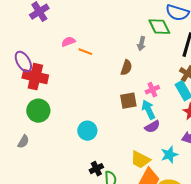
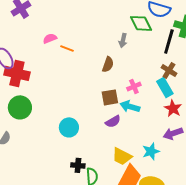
cyan arrow: (148, 110) -> (130, 106), turned -48
purple semicircle: (152, 127) -> (113, 121), moved
black cross: (96, 169) -> (78, 165), turned 32

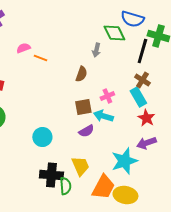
cyan star: (151, 151) -> (124, 161), size x1.5
yellow trapezoid: (122, 156) -> (80, 166), moved, turned -140
black cross: (78, 165) -> (51, 175), size x1.6

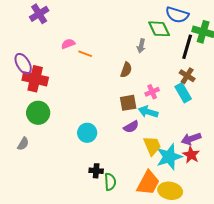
red star: (146, 118) -> (191, 155), moved
yellow trapezoid: (80, 166) -> (152, 146), moved
black cross: (51, 175) -> (96, 171), size x0.6

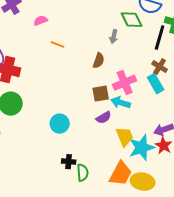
pink semicircle: (68, 44) -> (41, 21), moved
pink cross: (152, 92) -> (125, 83), size x1.6

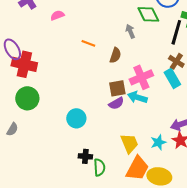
gray arrow: (114, 37) -> (130, 31), turned 144
orange line: (58, 45) -> (88, 43), moved
purple semicircle: (104, 118) -> (116, 103), moved
yellow trapezoid: (125, 137) -> (129, 143), moved
cyan star: (142, 148) -> (158, 142), size x0.6

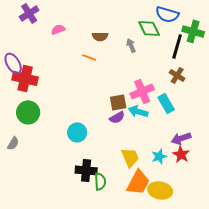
brown semicircle: (115, 55) -> (100, 36), moved, turned 70
cyan rectangle: (172, 78) -> (166, 103), moved
black cross: (85, 156) -> (86, 170), size x1.5

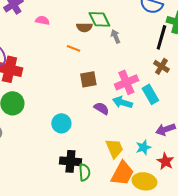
green diamond: (149, 28) -> (99, 19), moved
pink semicircle: (58, 29) -> (42, 20), turned 32
brown square: (118, 102) -> (88, 79), moved
purple semicircle: (117, 117) -> (101, 108), turned -119
red star: (181, 154) -> (165, 161), moved

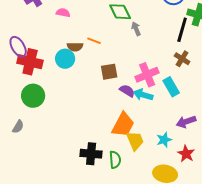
brown semicircle: (84, 27) -> (75, 47), moved
purple semicircle: (101, 108) -> (127, 91), moved
cyan circle: (61, 123) -> (65, 59), moved
green semicircle: (84, 172) -> (115, 160), moved
orange trapezoid: (122, 173) -> (123, 125), moved

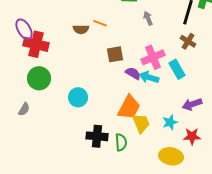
gray arrow: (136, 29) -> (148, 18), moved
cyan circle: (65, 59) -> (78, 97), moved
red star: (186, 154) -> (192, 136), turned -30

